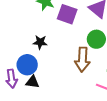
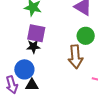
purple square: (67, 14) -> (36, 33), moved

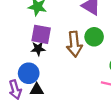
brown arrow: (76, 57) -> (74, 44), moved

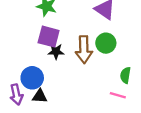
black star: (38, 49) -> (56, 51), moved

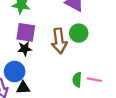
black star: (56, 51) -> (25, 49), moved
green semicircle: (125, 75) -> (77, 80), moved

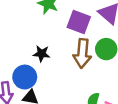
purple square: (26, 32) -> (79, 22), moved

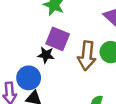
purple square: (79, 22) -> (58, 39), moved

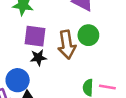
black star: (46, 55) -> (38, 58), moved

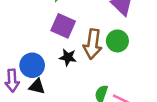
black star: (38, 58) -> (68, 57), moved

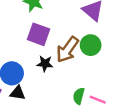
brown arrow: (93, 44) -> (67, 50), turned 32

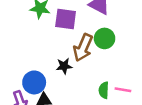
purple square: (38, 34) -> (66, 19), moved

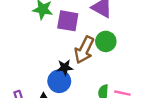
blue circle: (34, 82) -> (59, 81), moved

